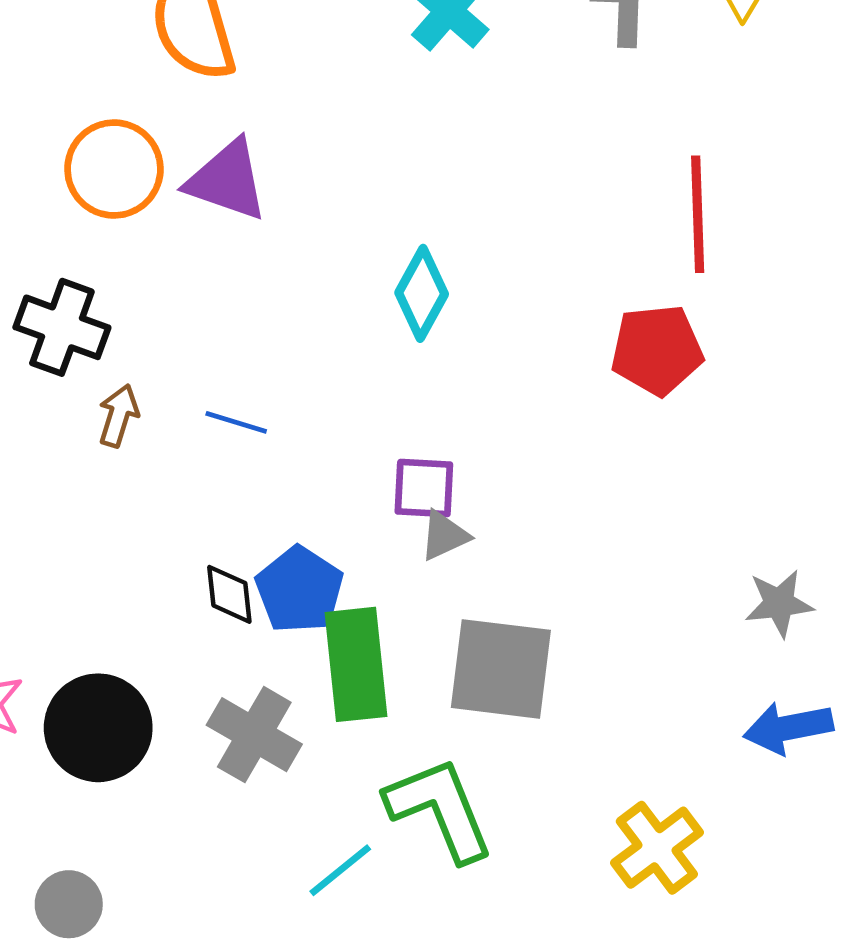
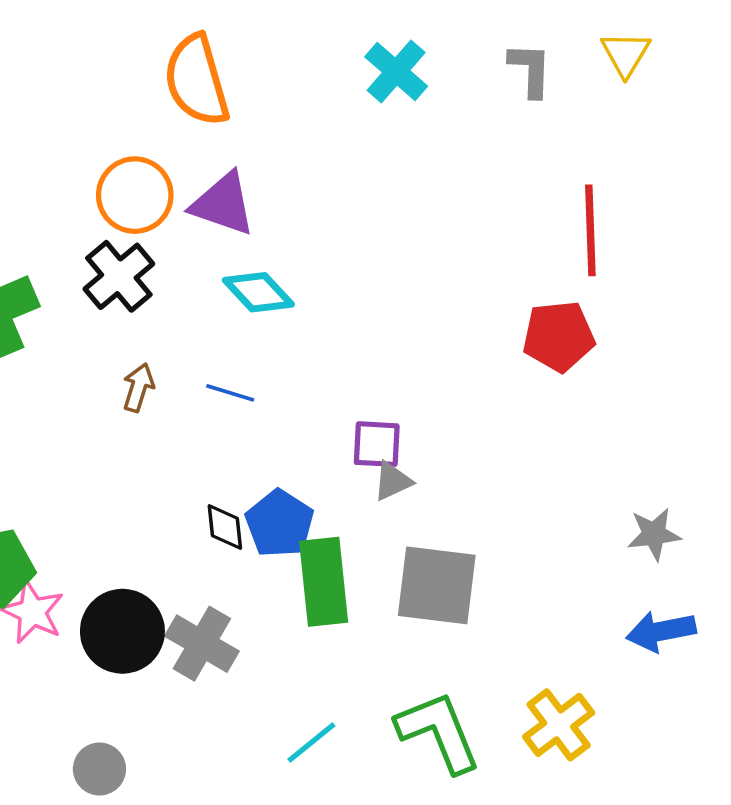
cyan diamond: (422, 293) -> (258, 292), moved, turned -72
black cross: (62, 327) -> (119, 276), moved, turned 30
gray cross: (254, 735) -> (202, 644), moved
green L-shape: (440, 809) -> (439, 732), moved

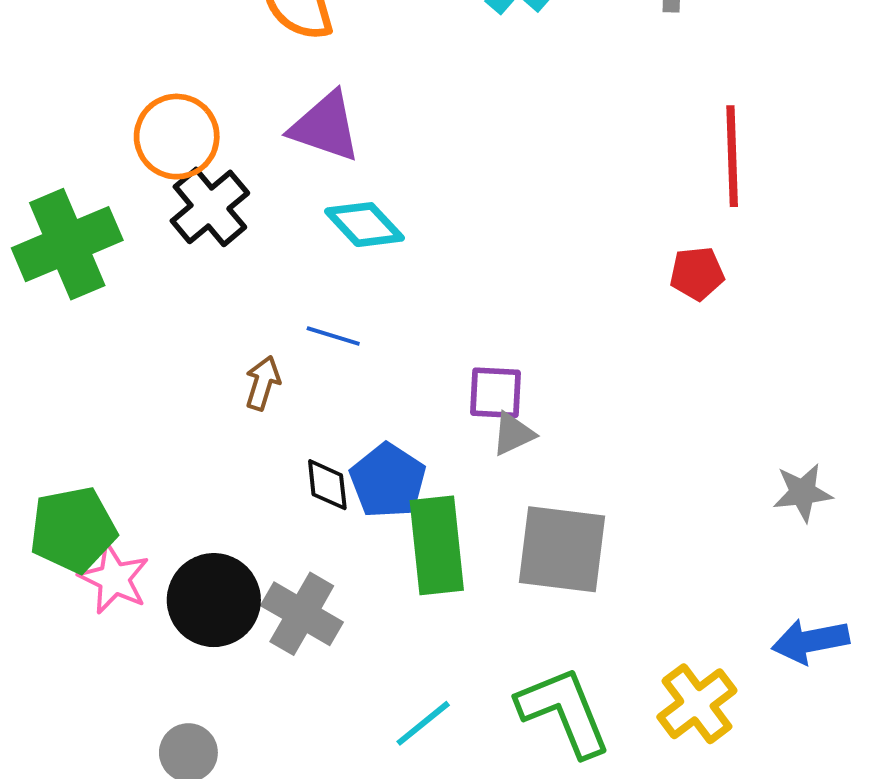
orange circle: (135, 195) -> (177, 137), moved
red pentagon: (559, 336) -> (697, 273), size x0.7
brown arrow: (138, 388) -> (263, 383), moved
blue arrow: (661, 631) -> (810, 641), moved

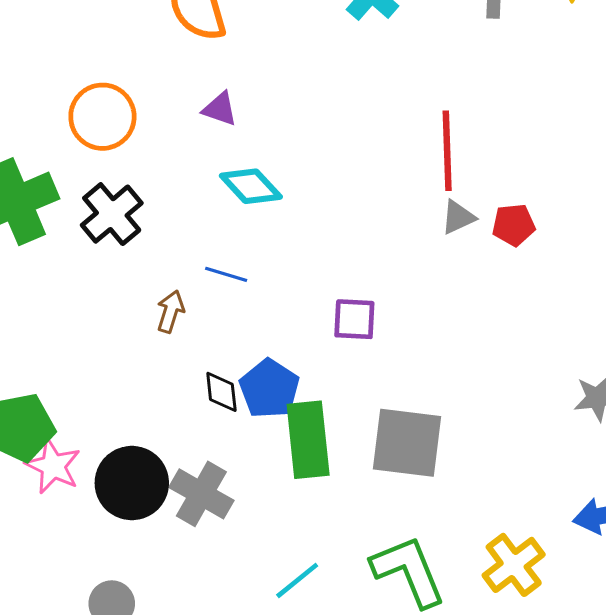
purple triangle: (325, 127) -> (220, 109), size x0.6
red line: (732, 156) -> (447, 151), moved
black cross: (210, 207) -> (112, 214), moved
gray triangle: (513, 434) -> (458, 217), moved

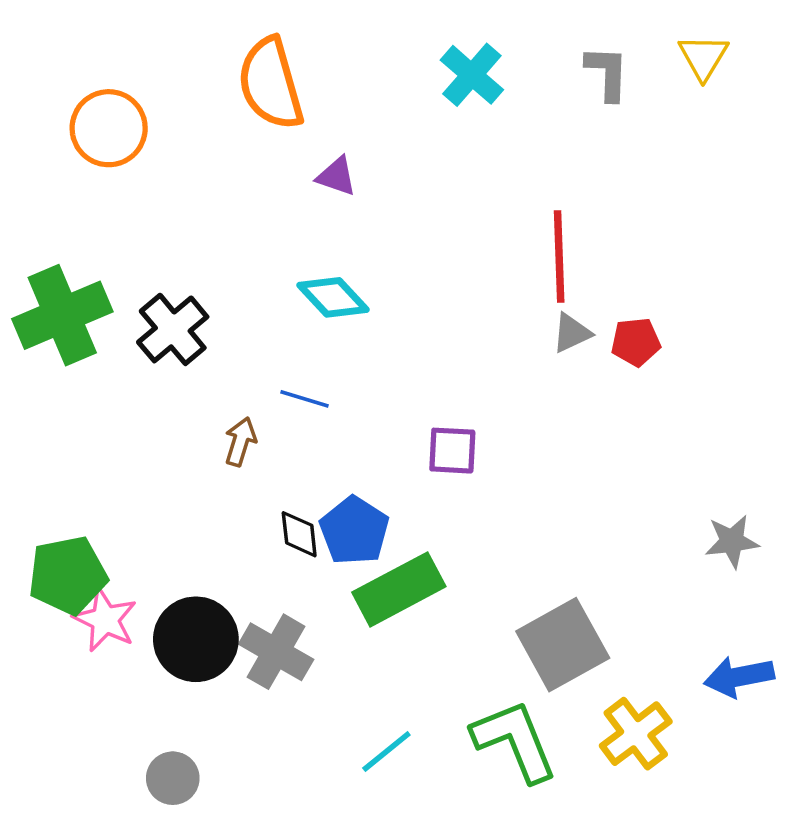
purple triangle: (220, 109) -> (337, 176), moved
orange circle: (102, 117) -> (109, 128), moved
green rectangle: (308, 440) -> (399, 589), turned 68
gray square: (407, 443) -> (563, 645), moved, turned -36

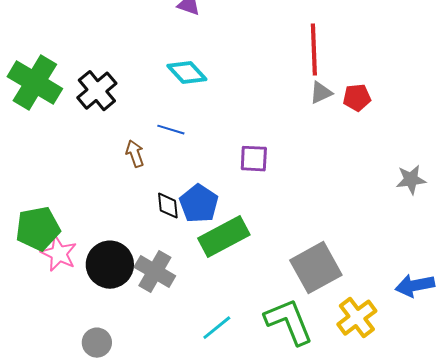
green cross: (62, 315) -> (35, 83), turned -36
brown arrow: (240, 442) -> (135, 154), turned -36
gray star: (732, 541) -> (411, 180), moved

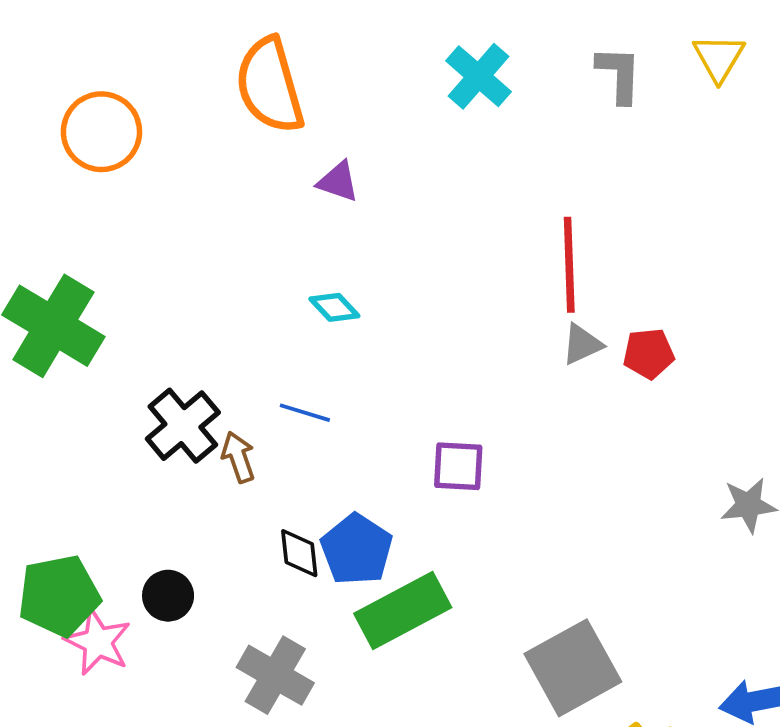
cyan diamond: (187, 73) -> (334, 307), size x0.7
black cross: (97, 91) -> (183, 426), moved
black circle: (110, 265) -> (168, 596), moved, size x0.6

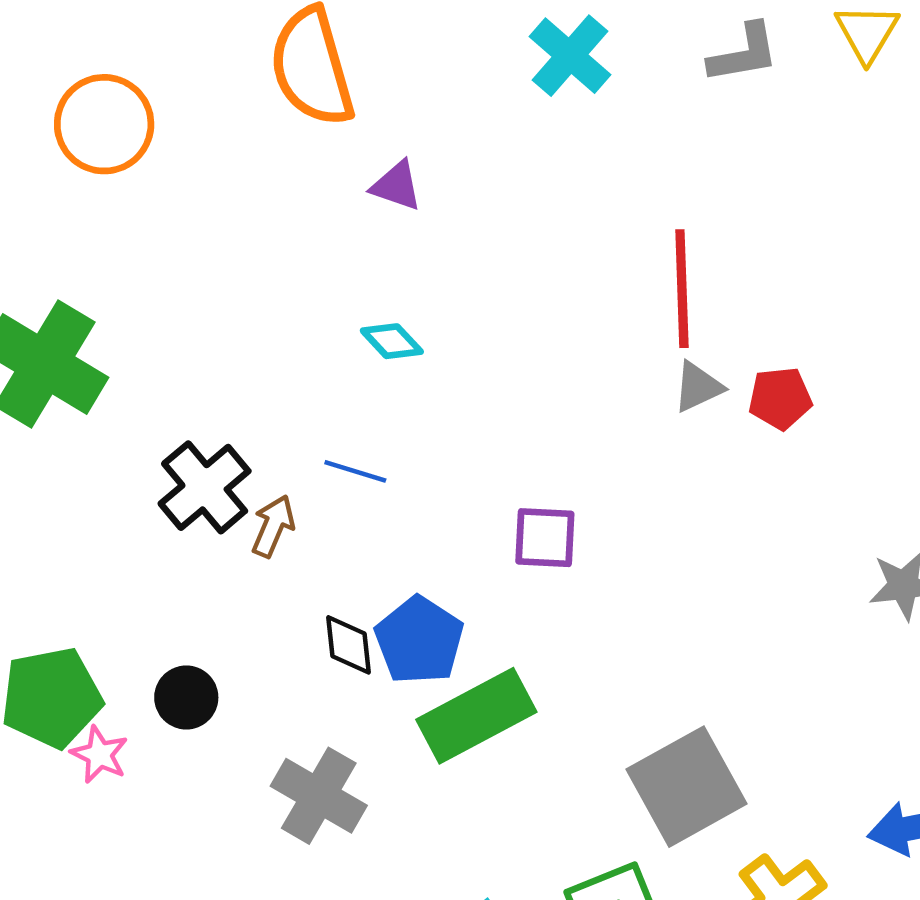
gray L-shape: (619, 74) -> (744, 53), turned 78
brown arrow: (238, 457) -> (273, 526), turned 42
pink star: (98, 642) -> (100, 755), size x0.7

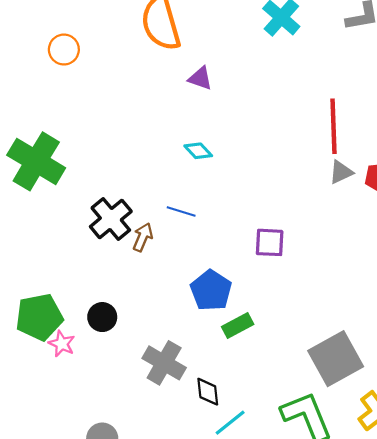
orange circle: (104, 124) -> (64, 50), size x0.7
black diamond: (348, 645) -> (208, 392), moved
green rectangle: (476, 716) -> (238, 326), size x0.6

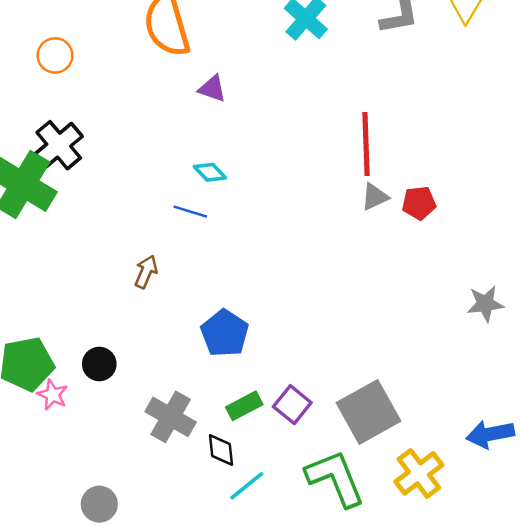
blue line: (181, 212) -> (190, 212), moved
black cross: (111, 219) -> (59, 145), moved
purple square: (270, 242) -> (292, 405), moved, turned 36
green rectangle: (238, 326) -> (244, 406), moved

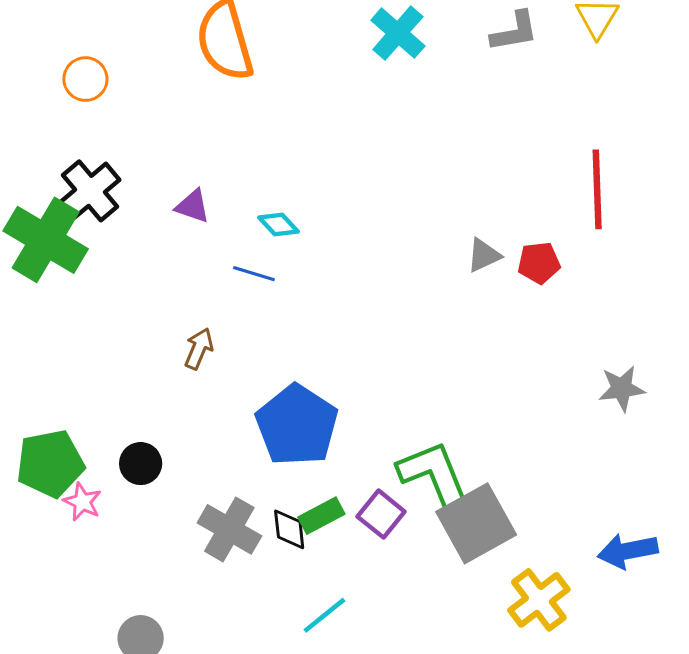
purple triangle: (212, 89) -> (193, 206), moved
red line: (366, 144) -> (597, 189), moved
blue pentagon: (225, 333) -> (297, 425), size x1.4
black diamond: (221, 450) -> (289, 529), moved
green L-shape: (335, 478) -> (435, 476), moved

